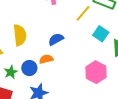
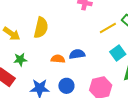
blue semicircle: (56, 39) -> (77, 54), moved
blue circle: (29, 68) -> (66, 86), moved

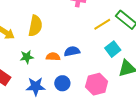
green star: (20, 60) -> (27, 57), moved

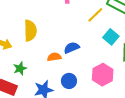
green star: (27, 57) -> (20, 68), moved

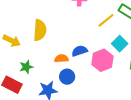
pink hexagon: (103, 75) -> (102, 60), moved
blue circle: (69, 81) -> (67, 77), moved

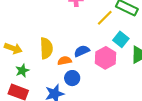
yellow semicircle: (40, 30) -> (46, 48), moved
green star: (26, 67) -> (22, 71), moved

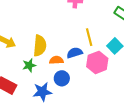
yellow line: (105, 18) -> (89, 37), moved, turned -66
green star: (22, 71) -> (29, 65), moved

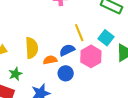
green star: (29, 65) -> (15, 74), moved
blue circle: (62, 78) -> (66, 73), moved

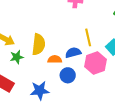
green star: (15, 74) -> (17, 57), moved

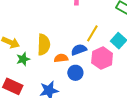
yellow line: (88, 37) -> (92, 33), turned 48

